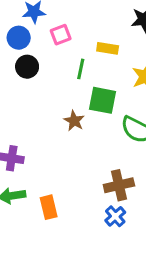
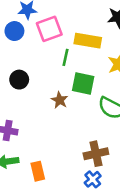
pink square: (61, 35) -> (49, 29), size x1.5
yellow rectangle: (108, 48) -> (88, 41), size x1.5
black circle: (27, 67) -> (19, 80), moved

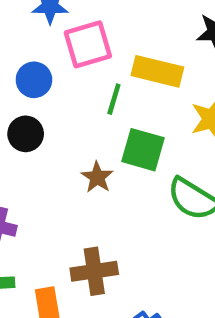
blue circle: (14, 31) -> (34, 80), moved
brown cross: (96, 154) -> (94, 271), moved

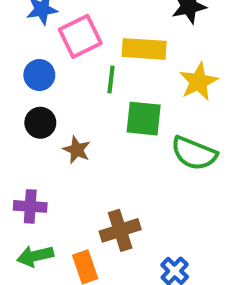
brown star: (97, 177) -> (77, 150), moved

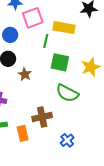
yellow star: (198, 82) -> (91, 67), moved
green semicircle: (194, 153) -> (67, 93), moved

